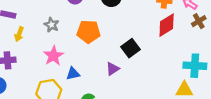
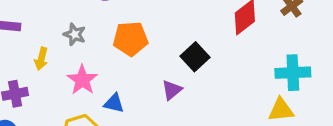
yellow arrow: (19, 34) -> (41, 59), moved
blue triangle: (73, 74) -> (114, 103), turned 32

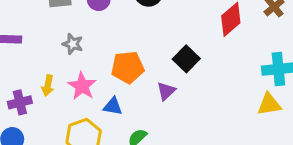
orange pentagon: (130, 39) -> (128, 67), moved
yellow arrow: (41, 59) -> (48, 86), moved

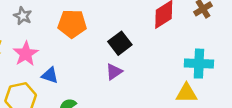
orange pentagon: (128, 67) -> (72, 24), moved
purple triangle: (166, 91) -> (114, 72), moved

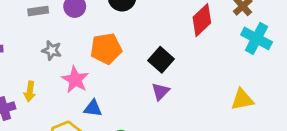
pink star: (26, 54) -> (75, 80), moved
cyan cross: (199, 64) -> (257, 38), moved, turned 36

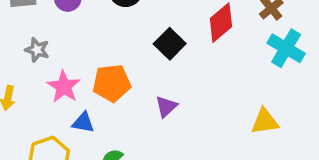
orange pentagon: (106, 49) -> (112, 83), moved
black square: (161, 60) -> (170, 44), moved

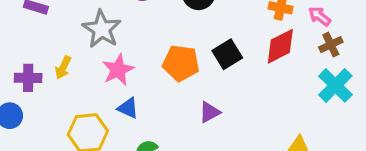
gray star: (37, 50) -> (102, 29), size x1.6
orange pentagon: (112, 83) -> (181, 63), moved

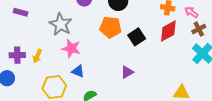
orange pentagon: (181, 63) -> (111, 27), moved
yellow arrow: (63, 68) -> (37, 56), moved
pink star: (118, 70) -> (71, 48), turned -30

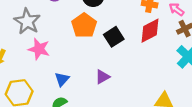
orange pentagon: (111, 27) -> (84, 25), turned 30
blue triangle: (78, 71) -> (62, 79), moved, turned 48

